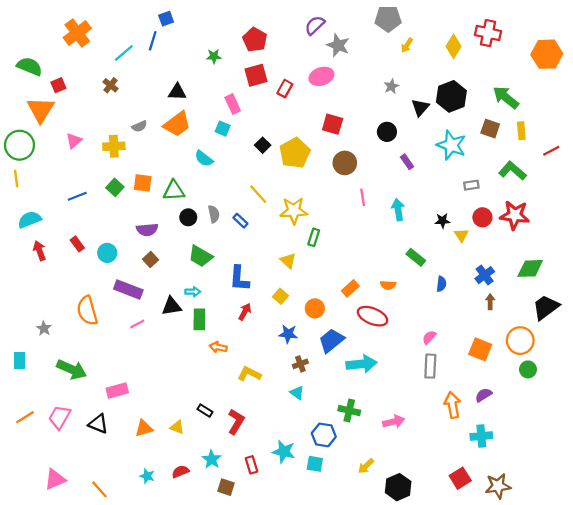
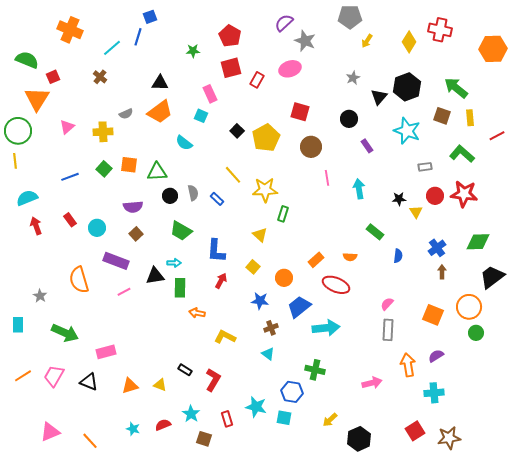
orange cross: (77, 33) -> (70, 30), turned -30
pink arrow: (394, 422) -> (372, 383), moved

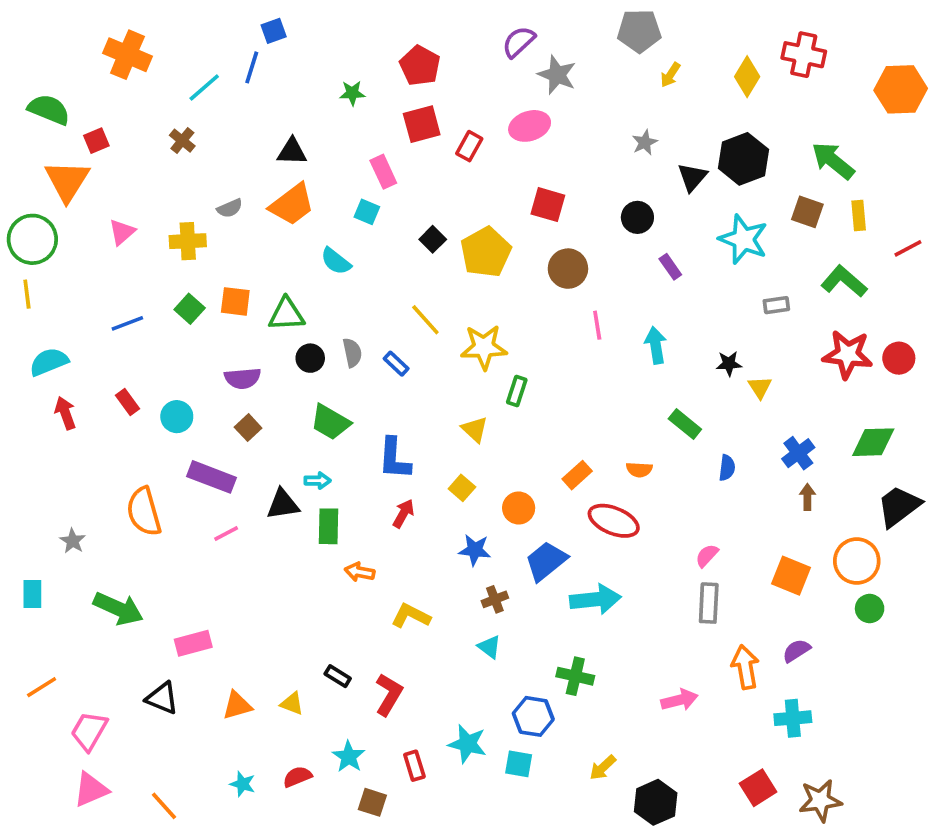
red circle: (435, 196) -> (899, 358), moved
pink trapezoid: (54, 376) -> (89, 731), moved

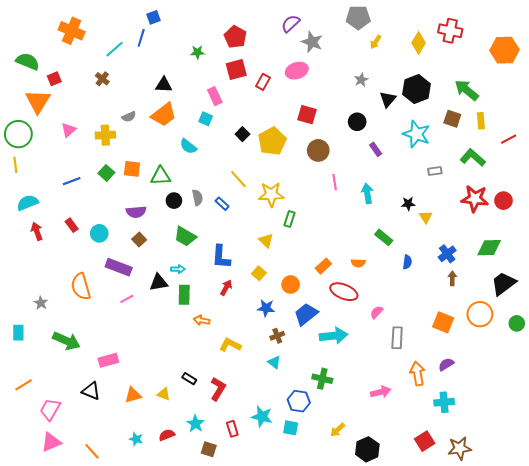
pink semicircle: (707, 556) -> (377, 312), moved
green circle: (870, 609) -> (517, 323), moved

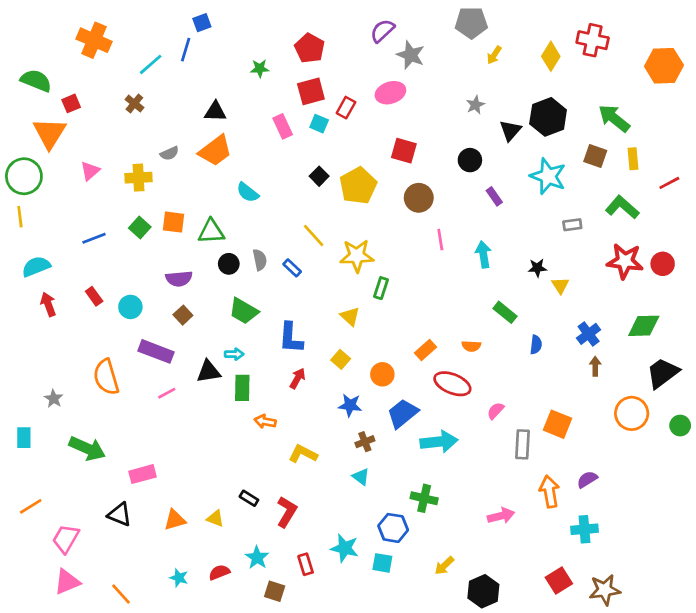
cyan square: (206, 119) -> (319, 124), moved
orange square: (443, 322) -> (558, 424), moved

